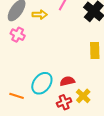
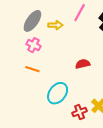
red semicircle: (67, 81) -> (83, 64), moved
orange line: (17, 96) -> (32, 69), moved

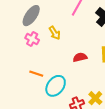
yellow arrow: (55, 25) -> (55, 33), moved, turned 56
orange line: (32, 69) -> (36, 74), moved

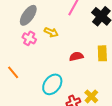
yellow arrow: (55, 33) -> (51, 32), turned -32
orange line: (36, 74) -> (13, 72), moved, turned 32

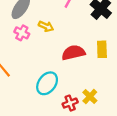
red semicircle: (76, 56) -> (73, 53), size x1.5

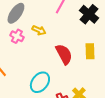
red semicircle: (73, 53) -> (64, 54), turned 75

